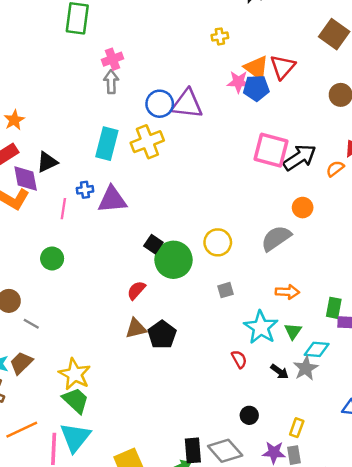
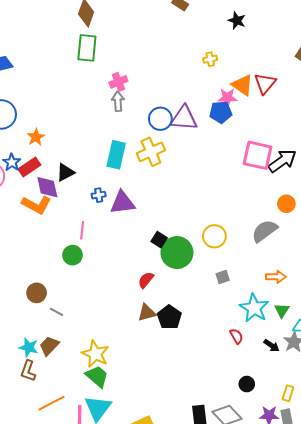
blue pentagon: (256, 88) -> (221, 112), moved
pink line: (63, 209) -> (82, 230), moved

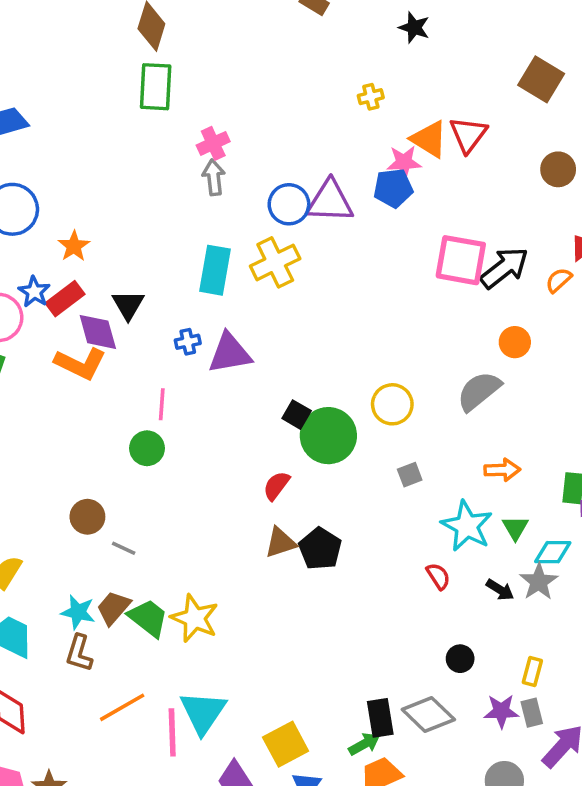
black triangle: (65, 172) -> (128, 305), turned -30
green trapezoid: (97, 376) -> (148, 618), moved

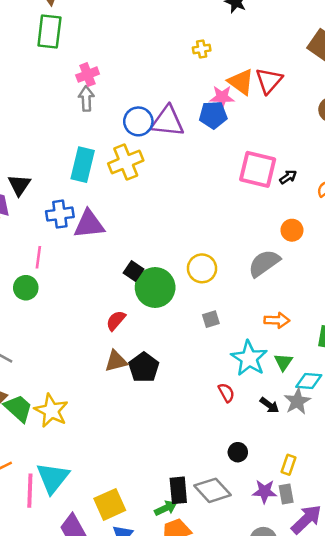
black arrow: (504, 268) -> (288, 177), size x0.5
blue cross: (188, 342) -> (60, 214), size x1.5

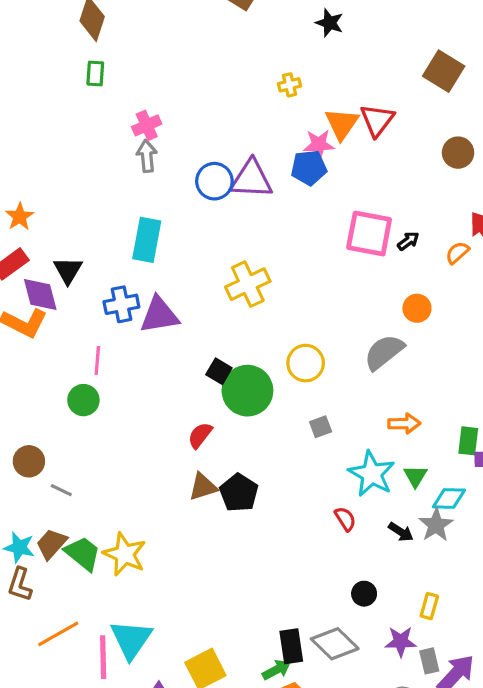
green rectangle: (49, 32) -> (95, 73), size x0.6
orange triangle: (241, 82) -> (342, 124), turned 32
yellow cross: (126, 162) -> (248, 284), moved
gray rectangle: (286, 494) -> (429, 661), moved

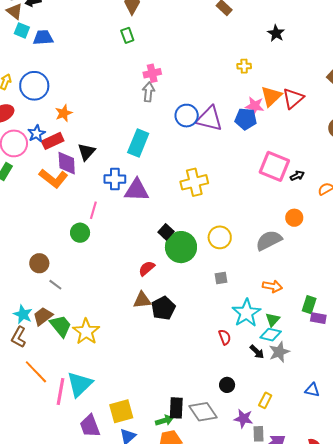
green rectangle: (95, 73) -> (127, 35), turned -35
cyan diamond: (449, 498) -> (271, 335), moved
orange line: (58, 634) -> (36, 372), turned 64

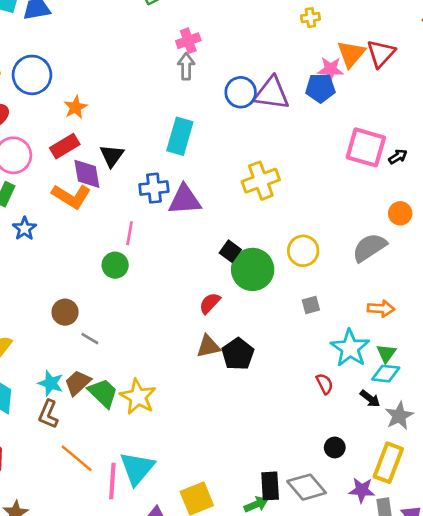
blue star: (37, 134) -> (24, 229), moved
gray star: (279, 352) -> (399, 416), moved
yellow rectangle: (265, 400) -> (388, 463), size x1.8

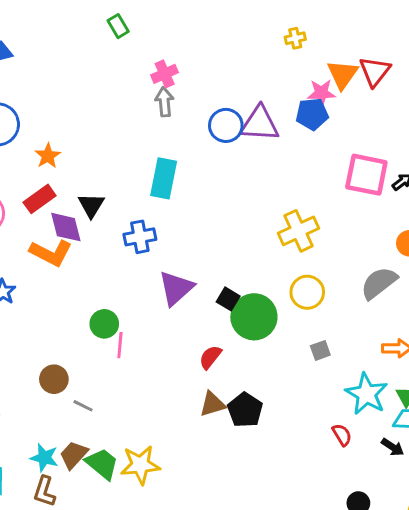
yellow cross: (261, 181) -> (298, 231), moved
purple triangle: (185, 200) -> (176, 288), moved, turned -33
pink line: (130, 233) -> (120, 345), moved
yellow star: (138, 397) -> (140, 465), turned -30

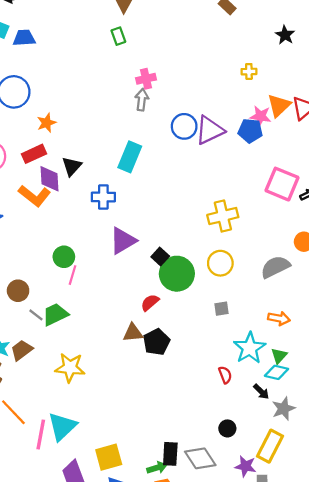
purple triangle: (260, 124) -> (210, 130), turned -40
red semicircle: (210, 357) -> (150, 302), moved
green trapezoid: (102, 464) -> (55, 314), moved, turned -76

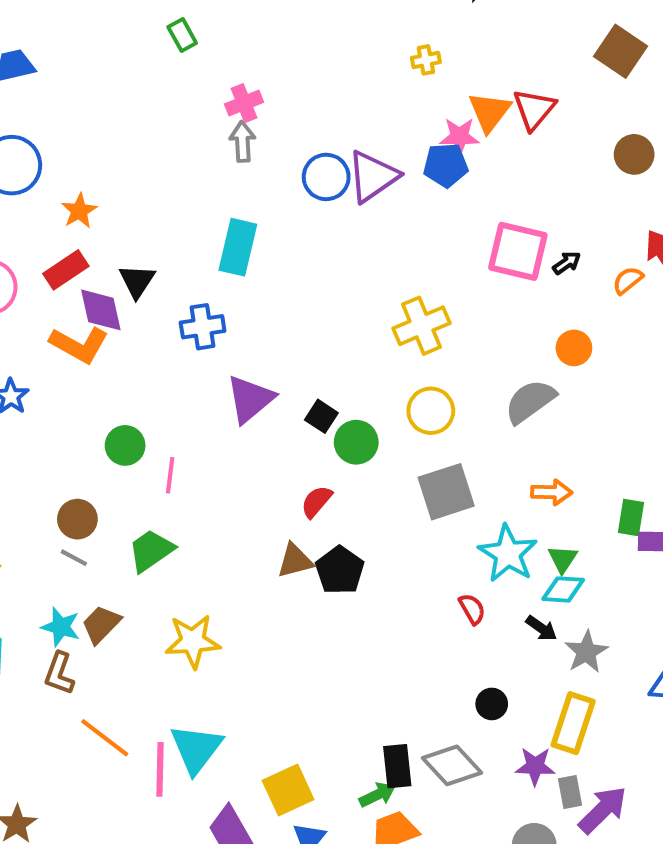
green circle: (64, 257) -> (125, 445), moved
green circle: (177, 274) -> (356, 442), size x0.7
gray square: (221, 309) -> (446, 492), size x2.0
gray line: (36, 315) -> (74, 558), moved

